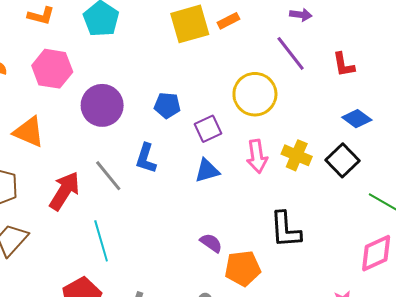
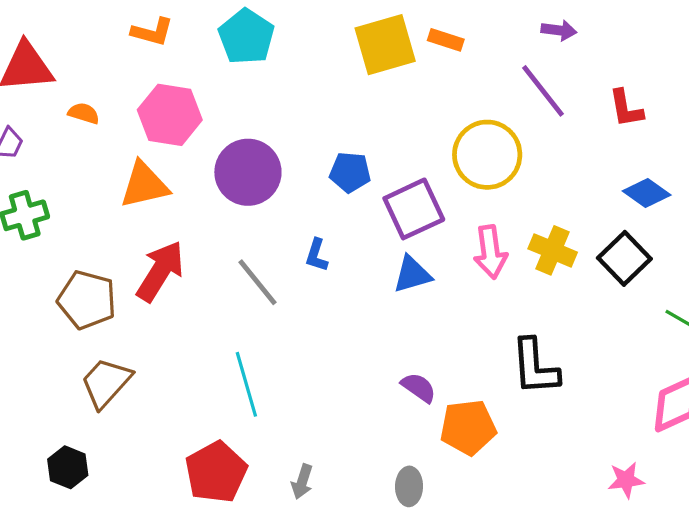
orange rectangle: (228, 21) -> (446, 40), turned 45
purple square: (208, 129) -> (414, 209), size x1.4
orange triangle: (29, 132) -> (144, 185), moved, turned -36
blue L-shape: (146, 158) -> (317, 255), size x0.7
red arrow: (64, 191) -> (160, 271), moved

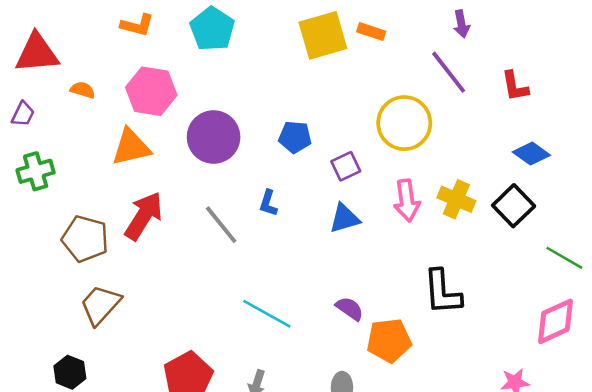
purple arrow: (559, 30) -> (461, 24), turned 72
purple square: (414, 209) -> (346, 166), size x0.6
cyan line: (246, 384) -> (267, 314), moved, turned -45

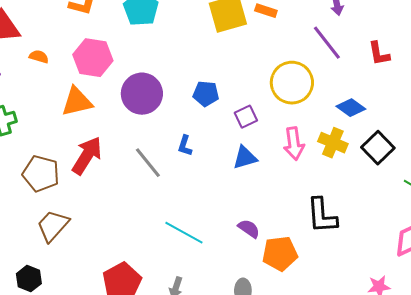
blue diamond: (531, 154) -> (351, 108), moved

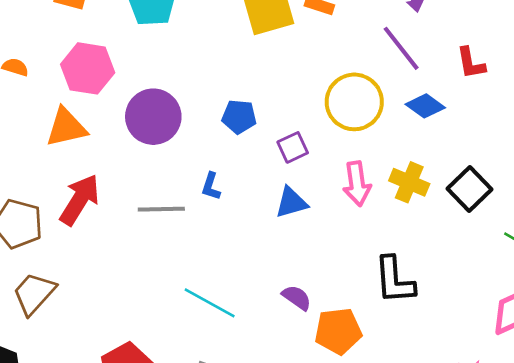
blue diamond: (351, 108) -> (425, 106), moved
gray line: (148, 163) -> (161, 209), turned -52

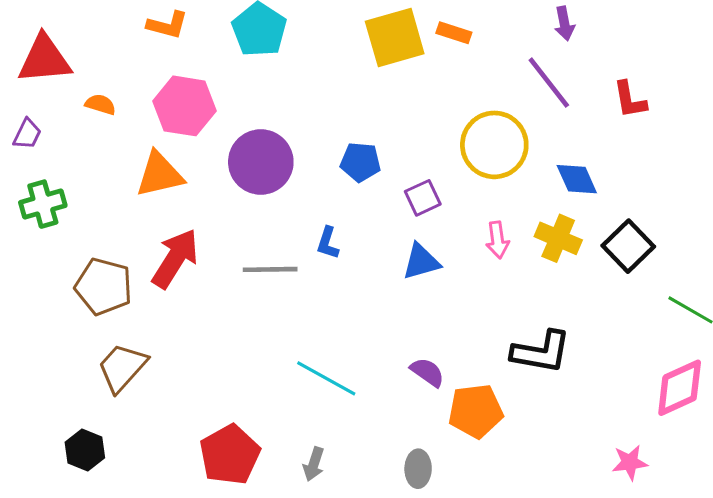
blue diamond: (425, 106) -> (577, 179), moved, turned 30
pink arrow: (357, 184) -> (497, 240), size x0.7
black L-shape: (394, 280) -> (541, 352), turned -76

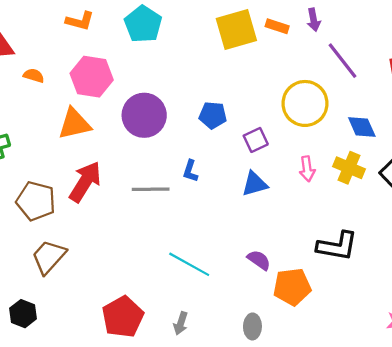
purple arrow: (564, 23) -> (314, 20), moved

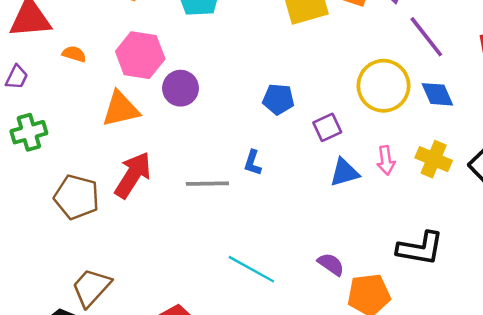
purple circle: (144, 115) -> (181, 88), moved, size x0.7
blue diamond: (362, 127) -> (437, 94), moved
blue triangle: (255, 184) -> (344, 173), moved
brown trapezoid: (49, 257) -> (91, 287), moved

